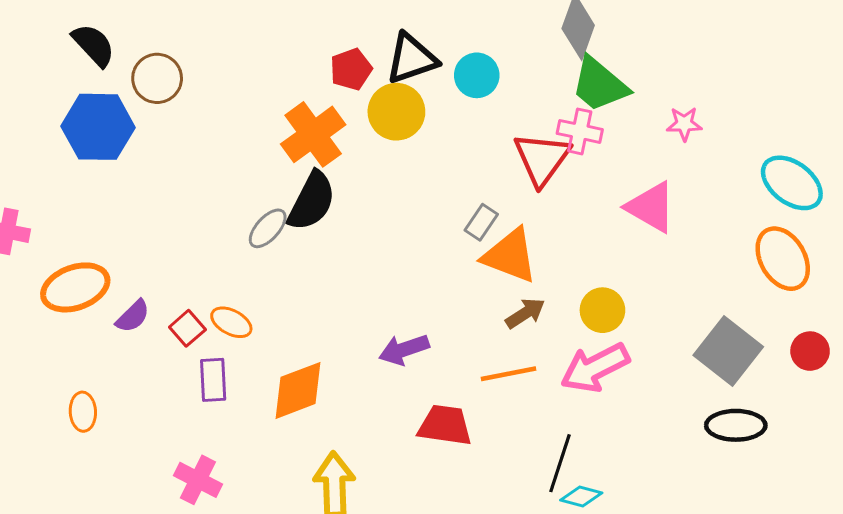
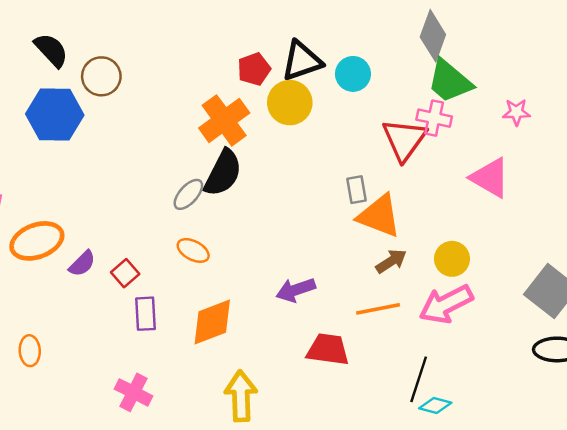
gray rectangle: (481, 222) -> (357, 190), turned -44
orange ellipse: (231, 322) -> (193, 250), moved
orange ellipse: (83, 412) -> (30, 351), moved

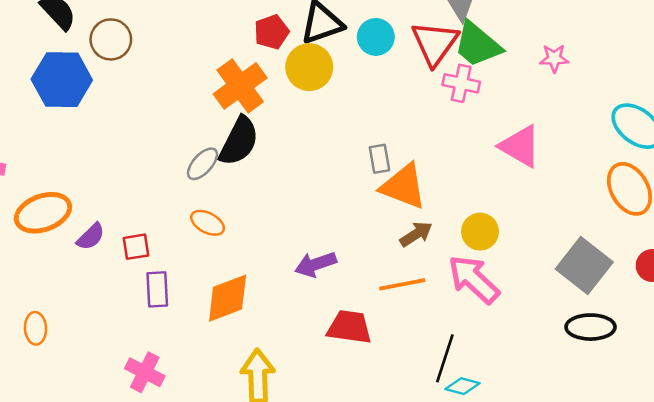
pink star: (516, 112) -> (554, 58), moved
red triangle: (404, 140) -> (435, 43), moved
red square: (125, 273) -> (136, 247), turned 32
pink arrow: (446, 304) -> (474, 279), turned 70

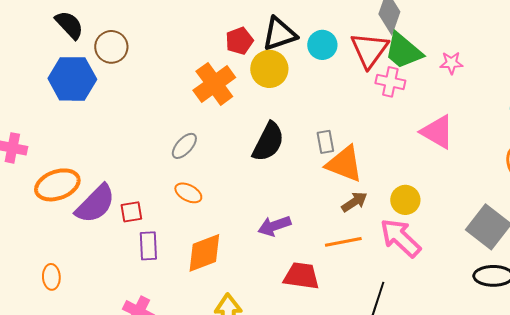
pink star: (554, 58) -> (451, 63), moved
black semicircle: (239, 141) -> (268, 142), moved
purple semicircle: (91, 237) -> (95, 204), size x1.8

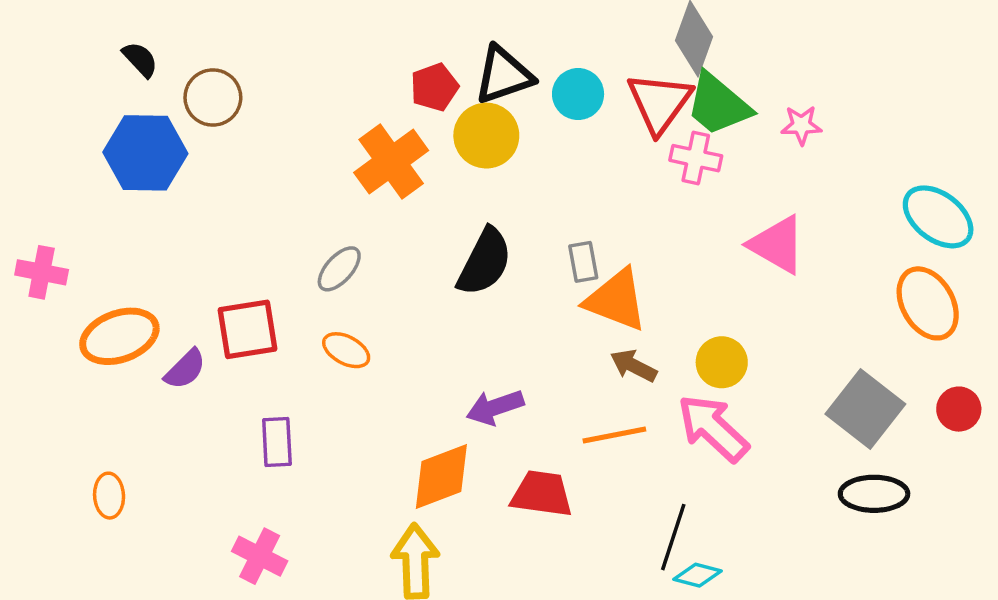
black semicircle: (69, 25) -> (140, 59), size x0.7
brown arrow: (354, 202) -> (633, 366), turned -120
purple semicircle: (95, 204) -> (185, 369), size x0.6
red square: (131, 212) -> (247, 329), moved, size x1.6
orange diamond: (204, 253) -> (441, 477), moved

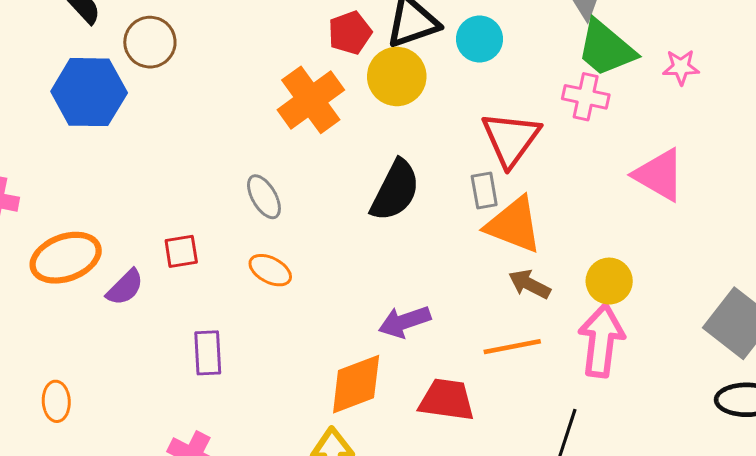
red triangle: (659, 103) -> (511, 139), moved
gray ellipse: (339, 269) -> (264, 197), turned -72
red square: (247, 329) -> (181, 251), size x0.6
pink arrow: (713, 428) -> (601, 340), turned 54

